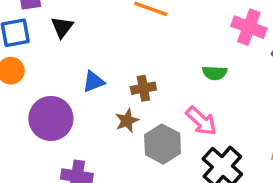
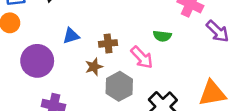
pink arrow: (201, 121) -> (142, 57), moved

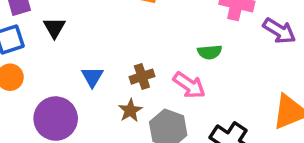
blue triangle: (71, 36) -> (92, 77), turned -30

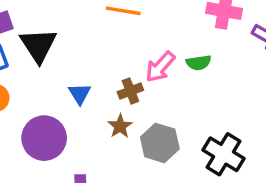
black triangle: (54, 28) -> (38, 45), size x1.6
pink arrow: (189, 85) -> (160, 67), moved, turned 100

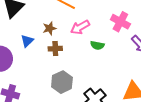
pink arrow: (160, 67) -> (80, 27), moved
brown star: (120, 126) -> (49, 28), moved

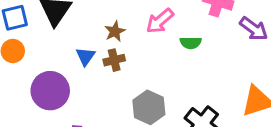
brown cross: (55, 49) -> (114, 60), moved

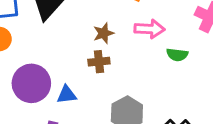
pink arrow: (160, 21) -> (150, 29), turned -144
blue triangle: (85, 56) -> (67, 95), moved, turned 40

